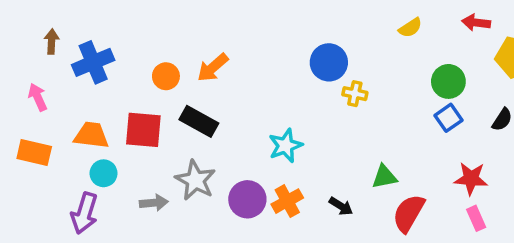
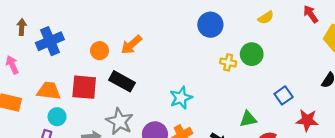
red arrow: (476, 23) -> (311, 14), turned 48
blue circle: (329, 62) -> (210, 25), moved
green circle: (448, 81) -> (252, 54), moved
blue square: (448, 118) -> (284, 95), moved

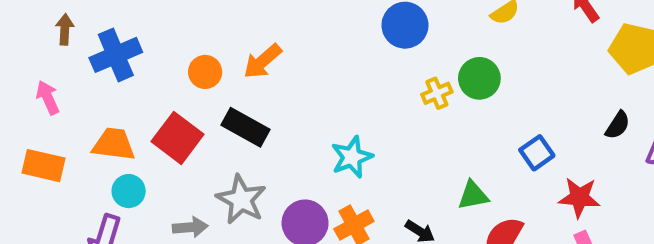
yellow cross: (228, 62) -> (437, 93), turned -35
red square: (84, 87) -> (177, 138), turned 32

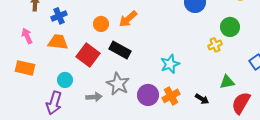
blue cross: (116, 55) -> (59, 16), size x0.7
yellow cross: (437, 93) -> (215, 45), moved
orange trapezoid: (114, 144) -> (58, 42), moved

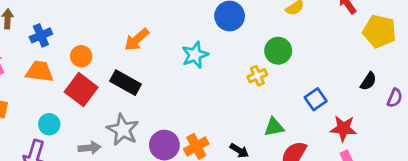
orange circle: (101, 24) -> (81, 56), moved
cyan star: (170, 64) -> (195, 55), moved

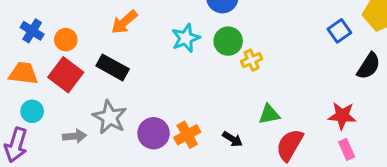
blue cross: (41, 35) -> (32, 31), moved, turned -35
green circle: (278, 51) -> (228, 41), moved
orange trapezoid: (40, 72) -> (23, 73), moved
black semicircle: (368, 81) -> (369, 66), size x1.4
blue square: (316, 99) -> (339, 31), moved

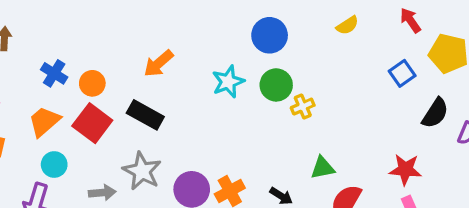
orange trapezoid: (23, 73) -> (44, 121), turned -48

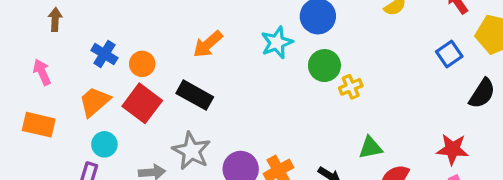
cyan star: (228, 82) -> (277, 43), moved

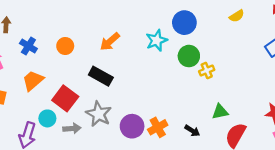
blue cross: (104, 54) -> (28, 46), moved
orange circle: (142, 64) -> (65, 46), moved
red square: (142, 103) -> (65, 98), moved
cyan circle: (104, 144) -> (47, 118), moved

